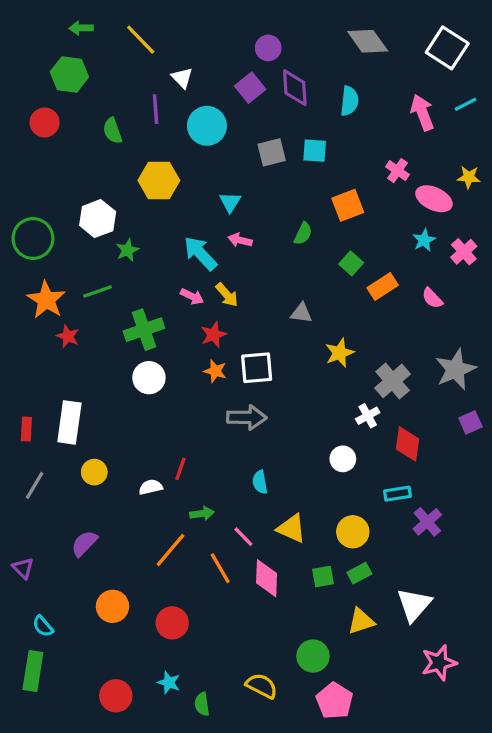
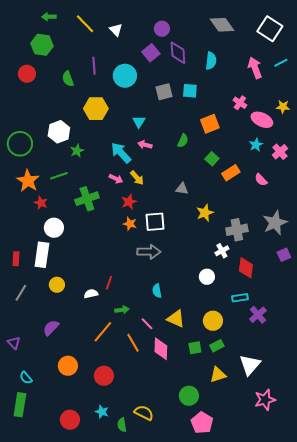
white triangle: (182, 78) -> (116, 30), moved
white circle: (149, 378) -> (54, 228), moved
gray cross: (393, 381) -> (237, 230), turned 30
yellow semicircle: (262, 686) -> (144, 413), moved

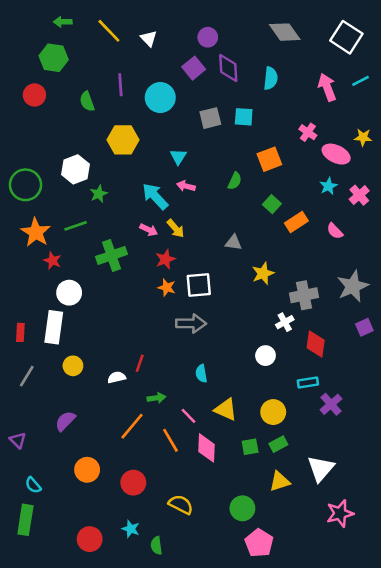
yellow semicircle: (144, 413) -> (181, 504), moved

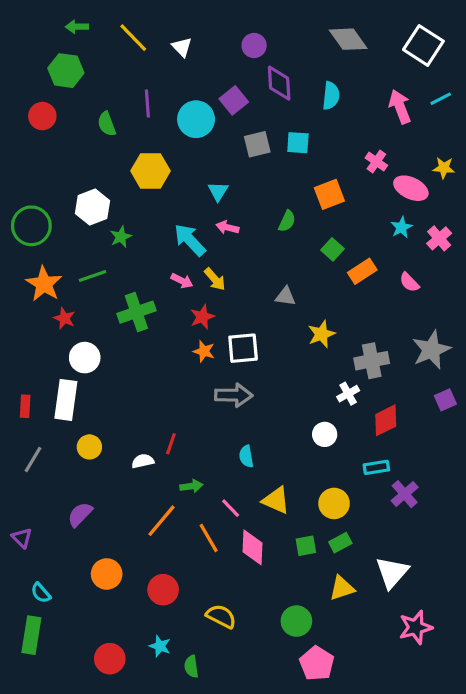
purple square: (194, 68) -> (234, 100), moved
red diamond: (316, 344) -> (386, 420), turned 56

